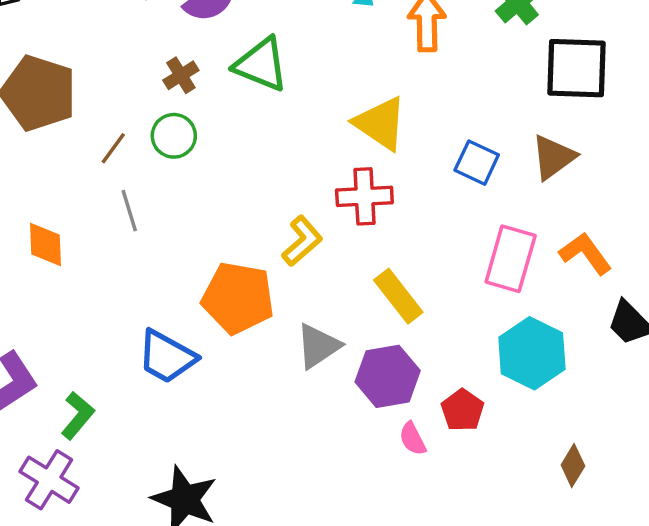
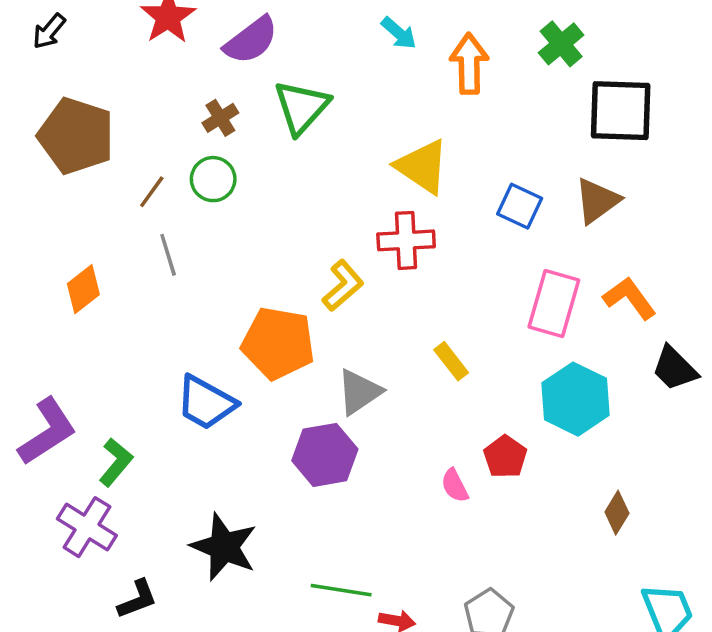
green triangle: (261, 65) -> (301, 107), turned 50
orange diamond: (46, 245) -> (83, 289), turned 54
yellow rectangle: (398, 296) -> (451, 361), moved, size x0.7
purple hexagon: (388, 376) -> (325, 455), moved

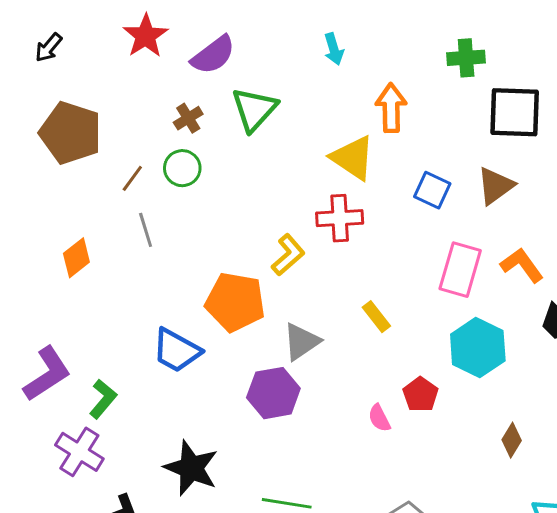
cyan arrow: (399, 33) -> (334, 49), turned 32
green cross: (561, 44) -> (466, 58), turned 36
orange arrow: (469, 64) -> (391, 108), moved

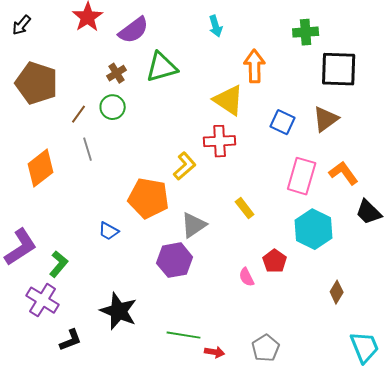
green triangle: (254, 109) -> (162, 67), turned 32
orange diamond: (76, 258) -> (41, 168), size x1.4
blue trapezoid: (176, 350) -> (109, 231), size x0.6

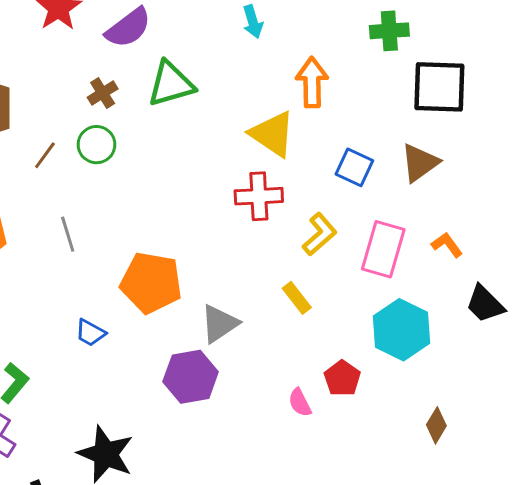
gray line: (88, 149) -> (68, 234), moved
yellow L-shape: (185, 166) -> (320, 234), moved
orange L-shape: (344, 173) -> (447, 245), size x0.7

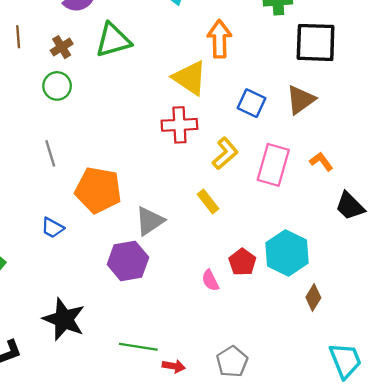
brown line: (45, 155) -> (18, 37), moved, turned -40
gray line: (68, 234) -> (50, 153), moved
cyan hexagon: (401, 330) -> (287, 253), moved

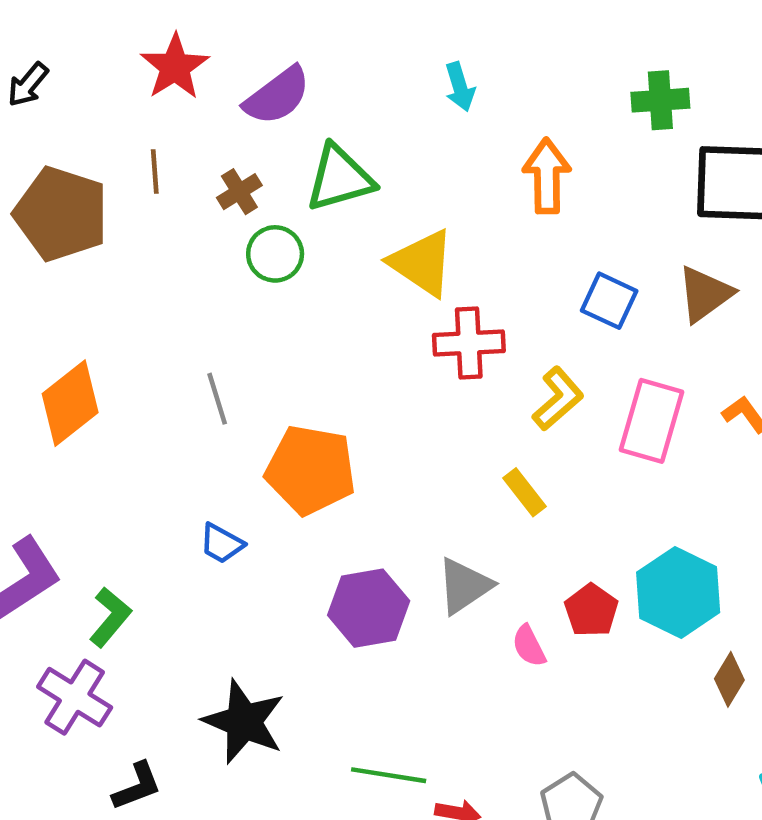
yellow triangle: (190, 78) -> (422, 263), moved
green circle: (57, 86) -> (275, 254), moved
gray triangle: (150, 221) -> (464, 586), moved

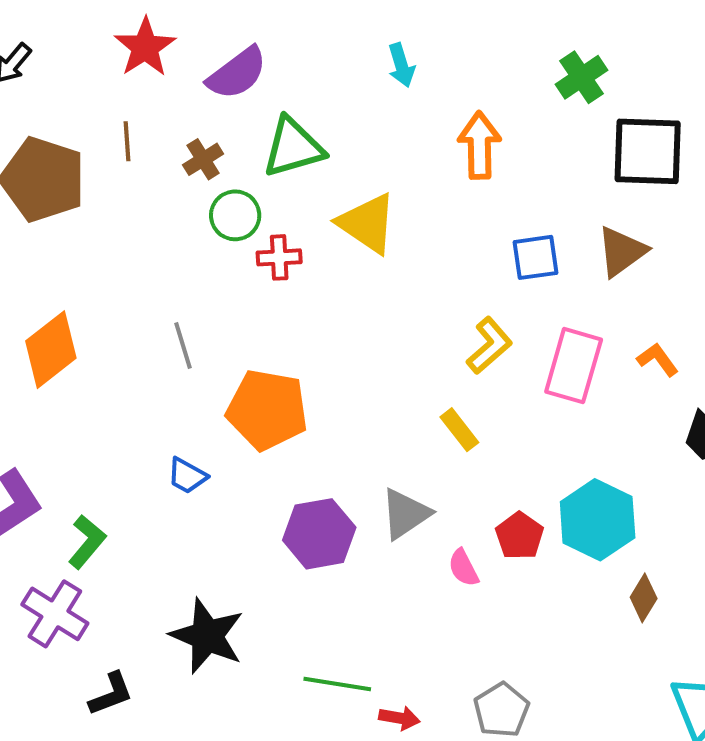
green cross: (660, 100) -> (582, 77), turned -30
blue square: (609, 301) -> (535, 257), turned -33
red cross: (469, 343) -> (279, 257), moved, size x0.7

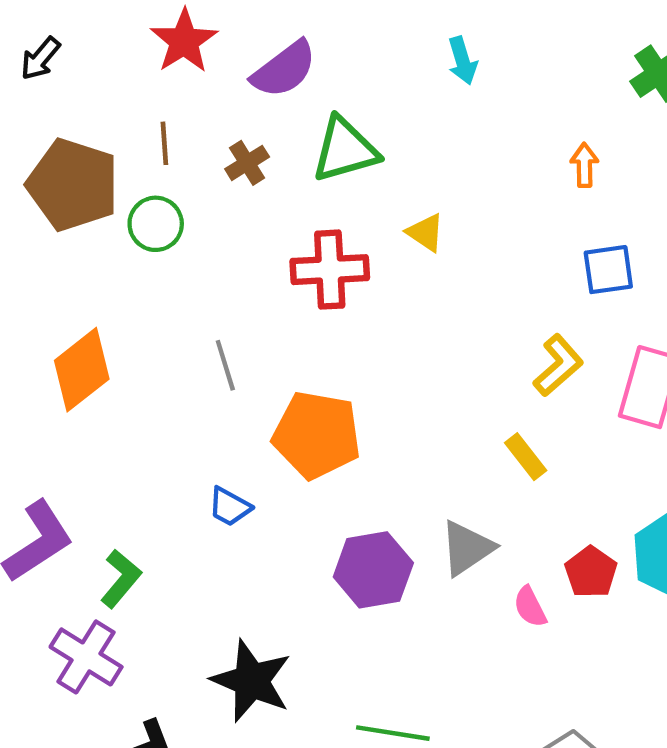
orange arrow: (479, 145) -> (584, 165), moved, size x0.6
green circle: (235, 215) -> (156, 224), moved
yellow triangle: (367, 223) -> (426, 233), size x0.6
red cross: (279, 257) -> (330, 270), size x1.6

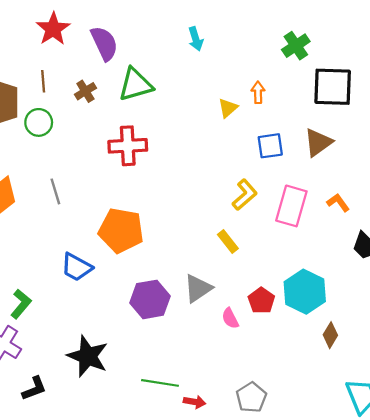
purple semicircle: (284, 69) -> (104, 43), turned -78
yellow triangle: (426, 233) -> (228, 108), moved, turned 45
gray line: (225, 365) -> (55, 191), moved
blue trapezoid: (230, 507) -> (77, 267), size x1.4

